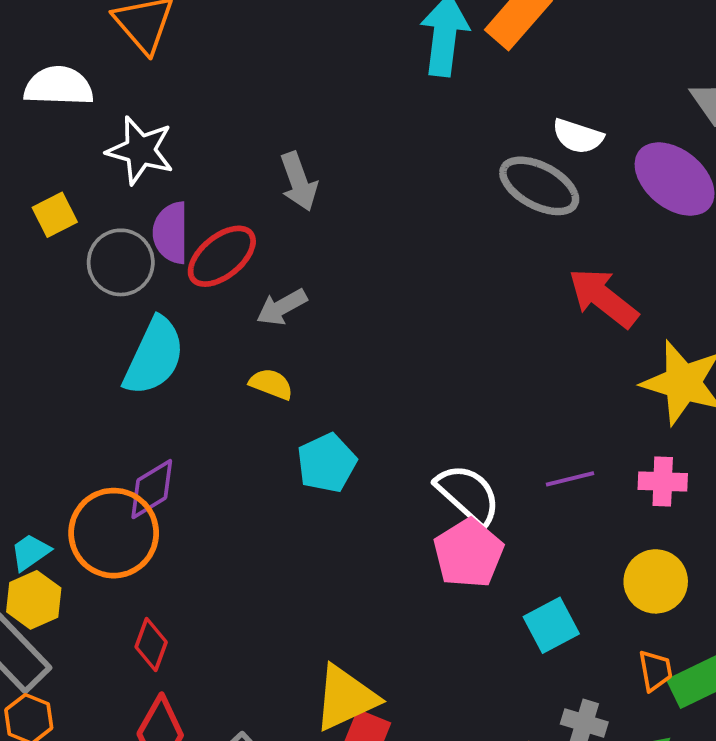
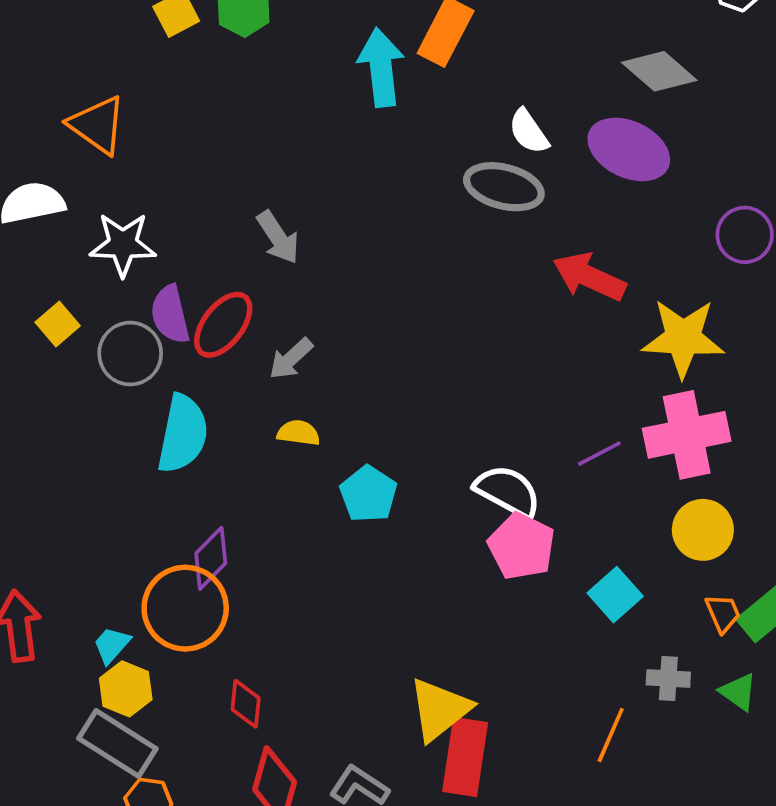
white semicircle: (578, 136) -> (529, 131), turned 51
pink cross: (663, 482) -> (687, 435), size x1.8

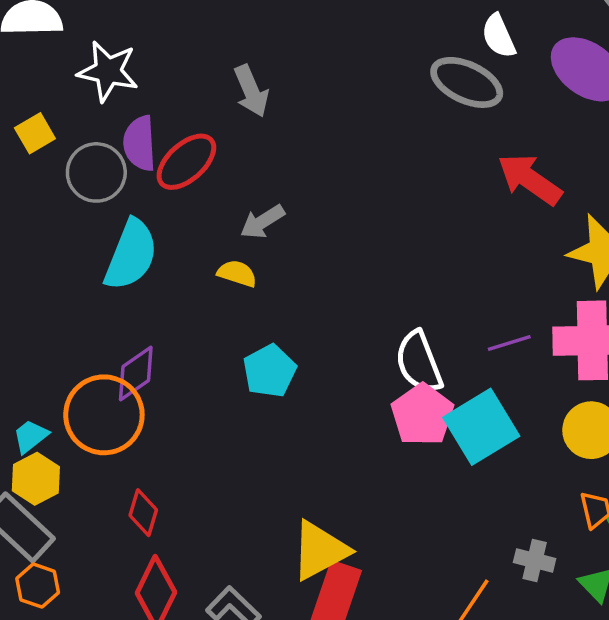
gray arrow: (291, 359) -> (262, 222), moved
white semicircle: (508, 491) -> (419, 362), turned -150
cyan pentagon: (368, 494) -> (270, 371), moved
cyan square: (615, 595) -> (481, 427), moved, size x1.5

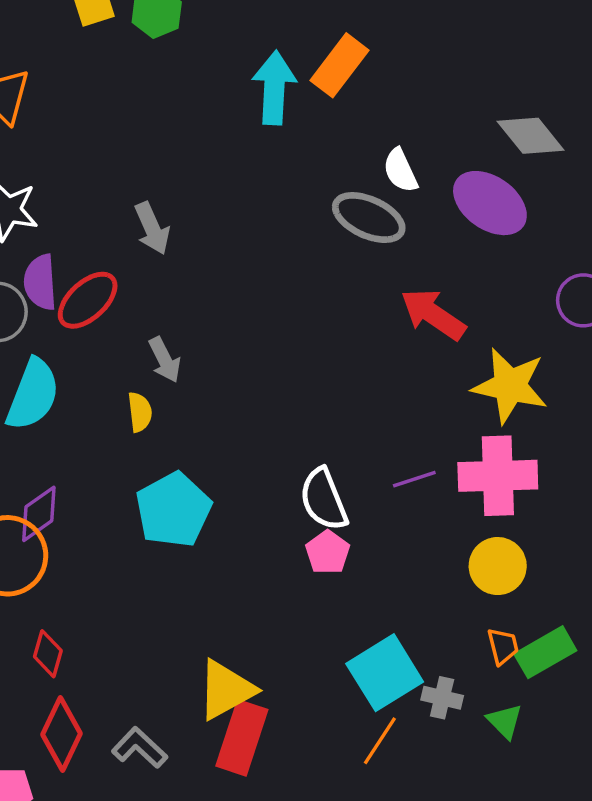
gray arrow: (262, 222) -> (165, 360), turned -84
yellow semicircle: (237, 273) -> (140, 412), turned 66
cyan pentagon: (270, 371) -> (173, 510), size x1.4
pink pentagon: (422, 415) -> (328, 552), size x0.7
cyan square: (481, 427) -> (385, 673), moved

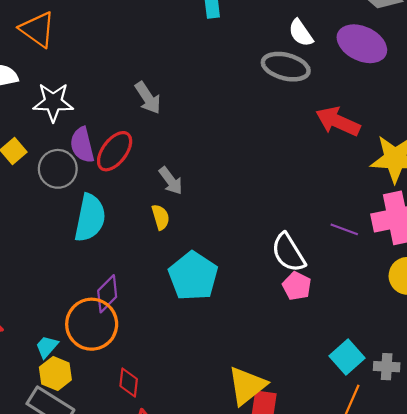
purple line: (414, 479) -> (344, 229), turned 48
cyan square: (385, 673) -> (347, 357), size x0.7

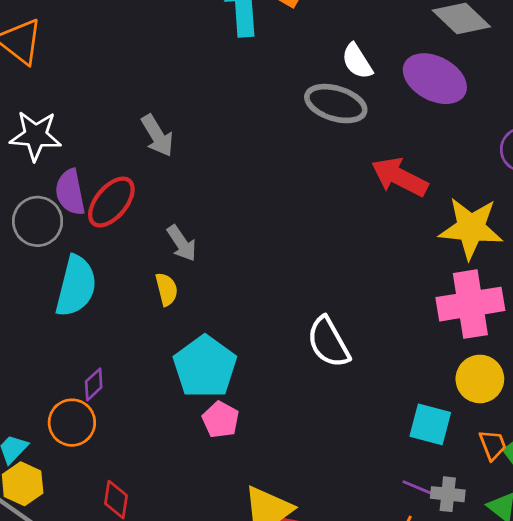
purple line: (344, 229) -> (420, 489), moved
pink pentagon: (297, 286) -> (221, 420), moved
purple diamond: (107, 294) -> (94, 384), size x0.7
orange circle: (92, 324) -> (72, 423), size x0.7
cyan square: (347, 357) -> (430, 424), moved, turned -36

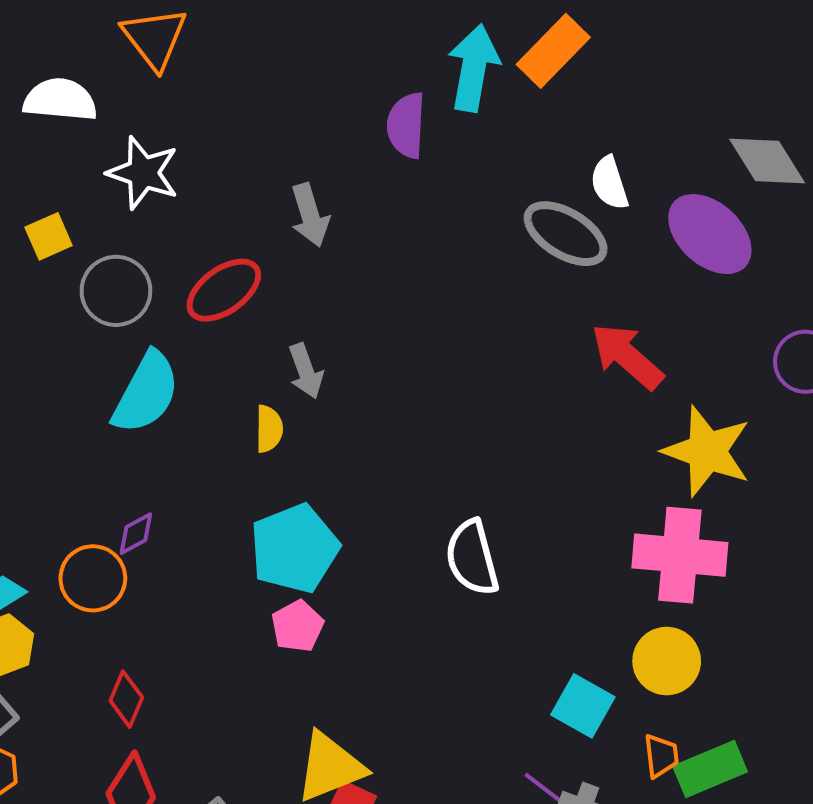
purple semicircle: (70, 192) -> (406, 125), moved

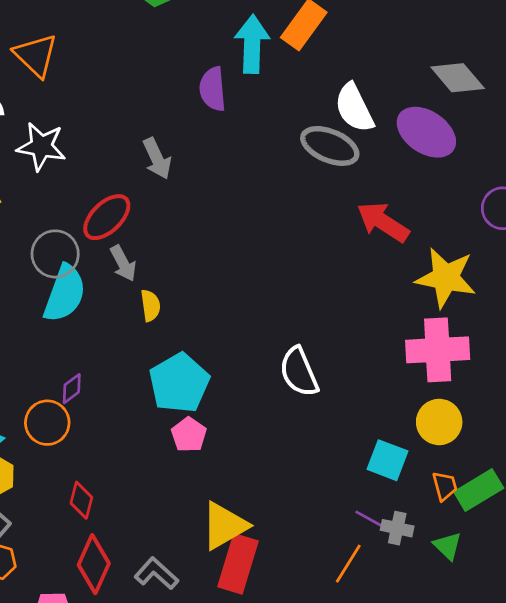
white semicircle: (609, 183) -> (354, 108), size x1.4
gray circle: (116, 291) -> (55, 254), moved
gray arrow: (306, 371) -> (123, 263), moved

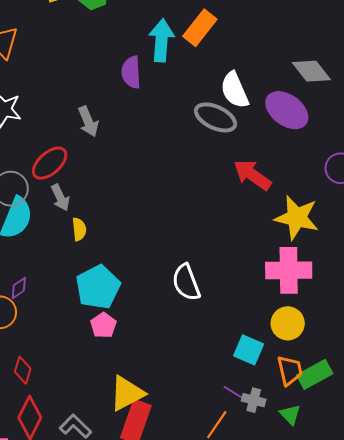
orange trapezoid: (445, 486) -> (290, 370), size x1.4

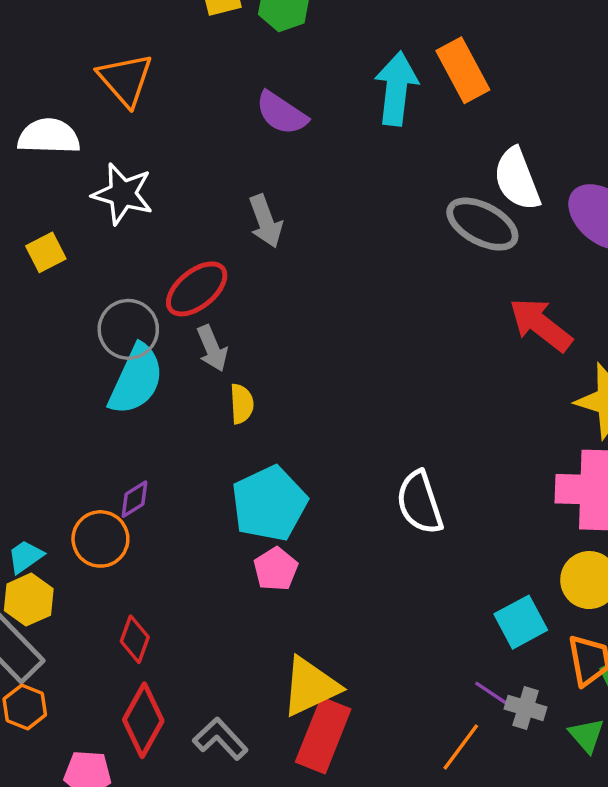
orange rectangle: (200, 28) -> (463, 70), turned -69
purple semicircle: (131, 72) -> (281, 113), moved, turned -56
cyan square: (249, 350) -> (521, 622), turned 36

